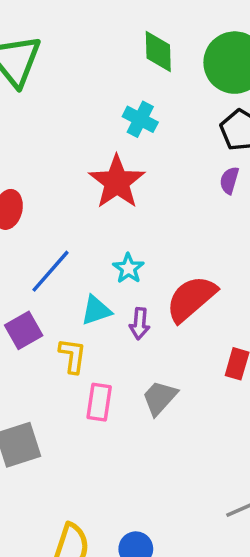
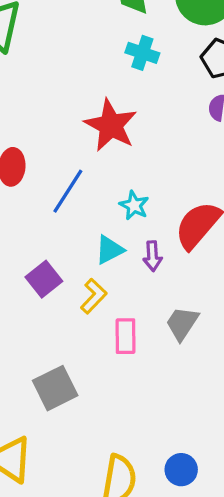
cyan cross: (140, 119) -> (142, 53), moved
blue line: (51, 271) -> (68, 191), moved
yellow L-shape: (73, 356) -> (94, 296), turned 44

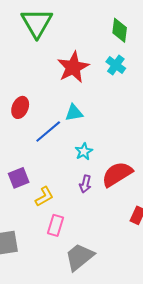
red star: (111, 125) -> (73, 67), moved
cyan triangle: (110, 250) -> (74, 113), moved
gray trapezoid: (182, 323) -> (79, 257), moved, size x1.4

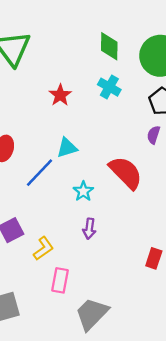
red star: (73, 67) -> (60, 95), size x0.6
red semicircle: (117, 174) -> (126, 173), moved, turned 84

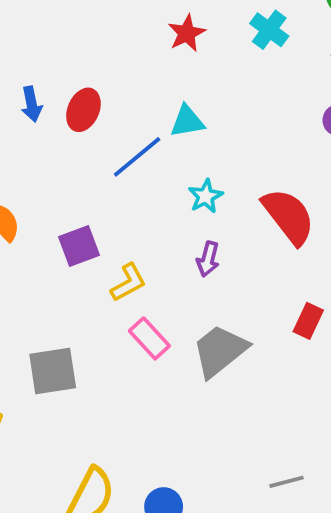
red semicircle: (126, 173) -> (289, 216), moved
pink rectangle: (60, 280) -> (149, 338), turned -60
gray trapezoid: (92, 314) -> (220, 351), moved

